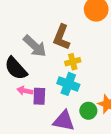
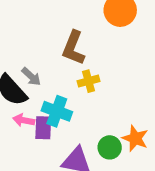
gray arrow: (35, 46) -> (31, 77), moved, size x0.6
cyan cross: (68, 84) -> (57, 111), moved

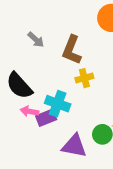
gray arrow: (31, 77) -> (36, 40), moved
purple rectangle: (43, 128) -> (46, 118), turned 66

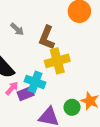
yellow cross: (84, 78) -> (57, 61), size x1.6
pink arrow: (29, 111) -> (12, 88), turned 120

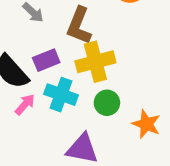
purple rectangle: (26, 94) -> (46, 60), moved
green circle: (72, 107) -> (107, 103), moved

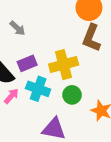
brown L-shape: (79, 26) -> (91, 38), moved

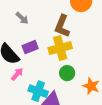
brown L-shape: (91, 38) -> (62, 26), moved
cyan cross: (38, 89) -> (38, 91), moved

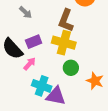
yellow cross: (60, 48) -> (64, 43), turned 30
pink arrow: (17, 74) -> (30, 64), moved

